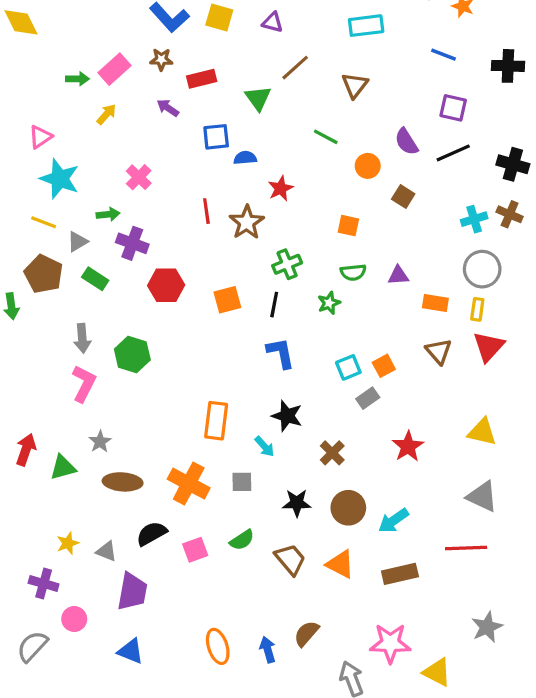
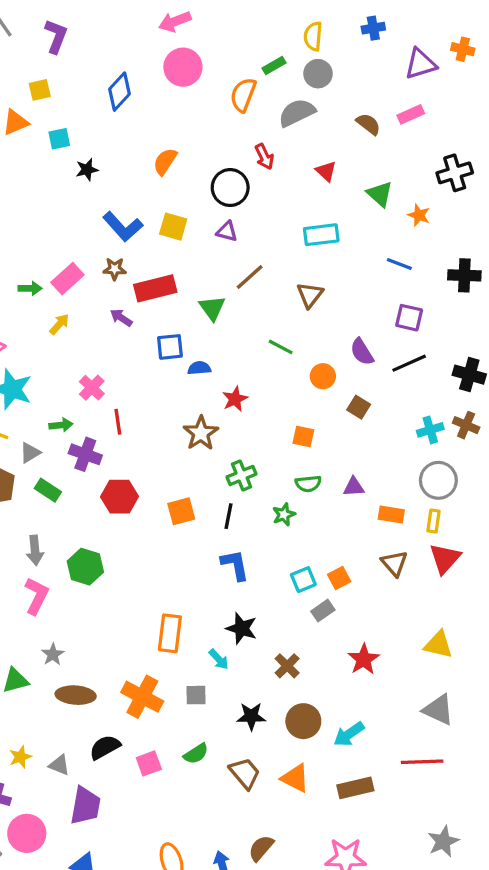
red rectangle: (202, 79) -> (155, 288), size x1.4
red line: (206, 211) -> (118, 422), moved
pink circle: (74, 619) -> (27, 833), size x1.5

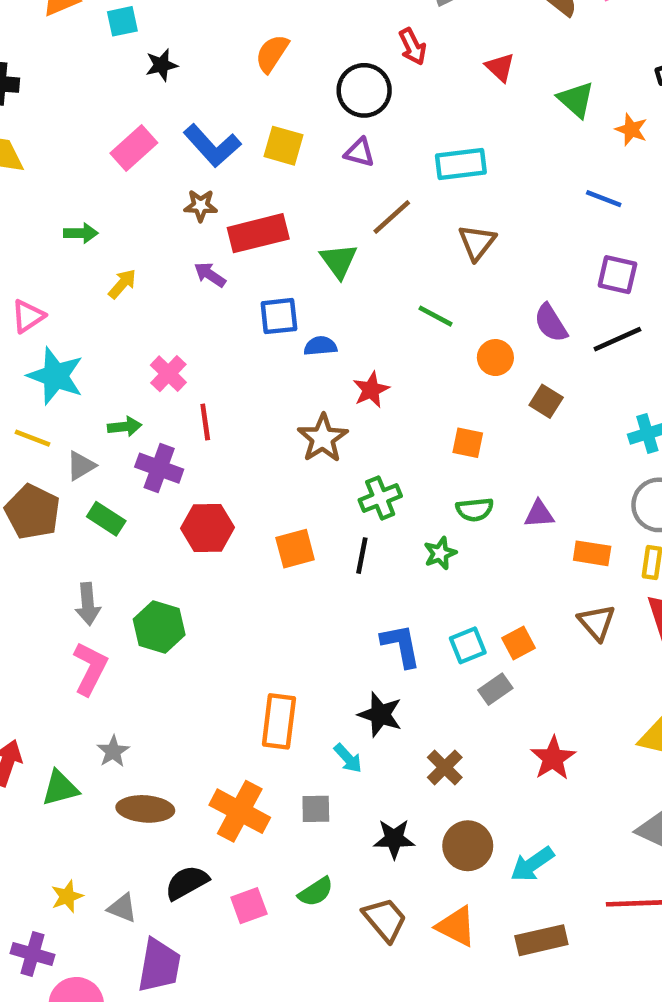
cyan rectangle: (321, 235) -> (461, 164), moved
pink rectangle: (67, 279) -> (134, 148), moved
blue L-shape: (235, 565) -> (401, 645), moved

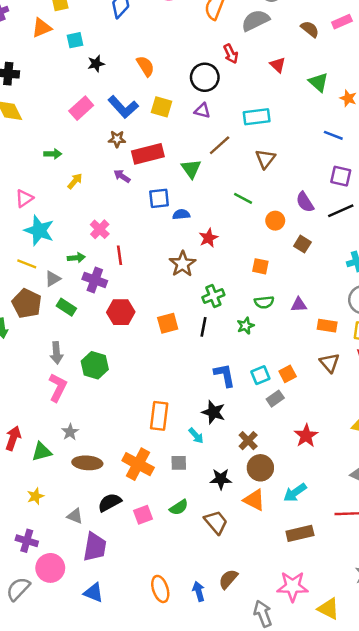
orange semicircle: (272, 54) -> (145, 66), moved, turned 115
brown circle: (468, 846) -> (260, 468), moved
yellow star: (67, 896) -> (35, 496), moved
orange triangle: (456, 926) -> (254, 500), moved

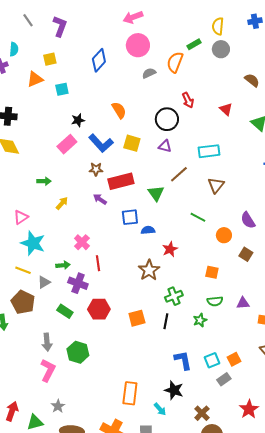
gray semicircle: (255, 20) -> (149, 73), moved, size x0.6
black star: (96, 64) -> (78, 120), moved
green rectangle: (66, 307) -> (65, 311), moved

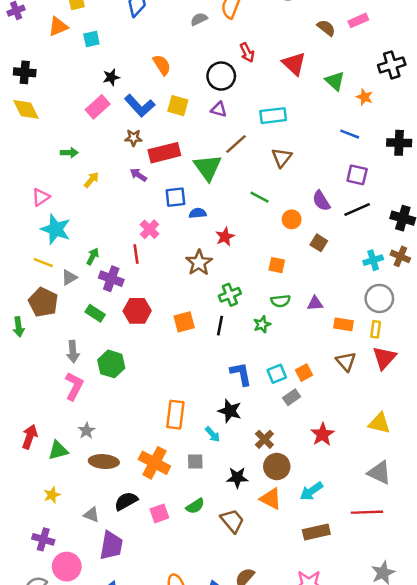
red triangle: (226, 109) -> (294, 64), size x1.5
green triangle: (156, 193) -> (208, 167), size x1.4
pink cross: (82, 242) -> (150, 229), moved
green arrow: (63, 265) -> (93, 256), turned -56

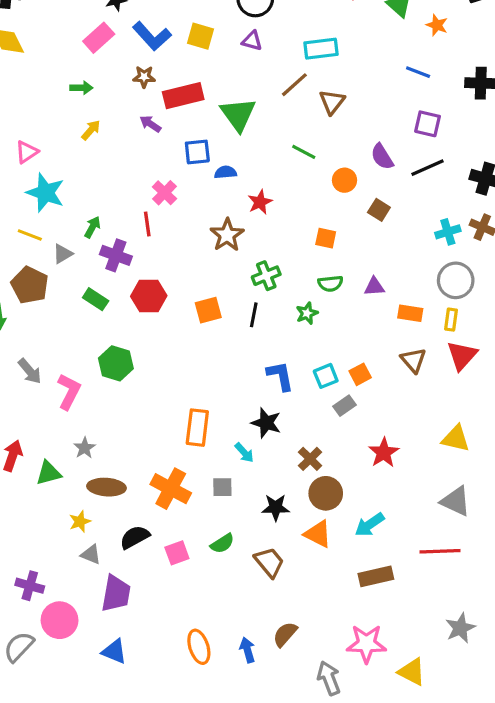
brown line: (236, 144) -> (294, 85), moved
green arrow: (69, 153) -> (81, 88), moved
gray arrow: (73, 352) -> (30, 371), moved, turned -35
yellow star: (52, 495) -> (80, 522), moved

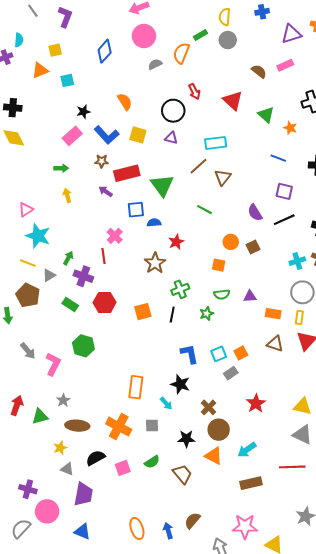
yellow arrow: (91, 130) -> (67, 195), turned -56
orange circle: (345, 180) -> (231, 242), moved
brown square: (379, 210) -> (253, 247), turned 32
brown triangle: (413, 360) -> (275, 344), turned -30
yellow triangle: (456, 439) -> (302, 406), moved

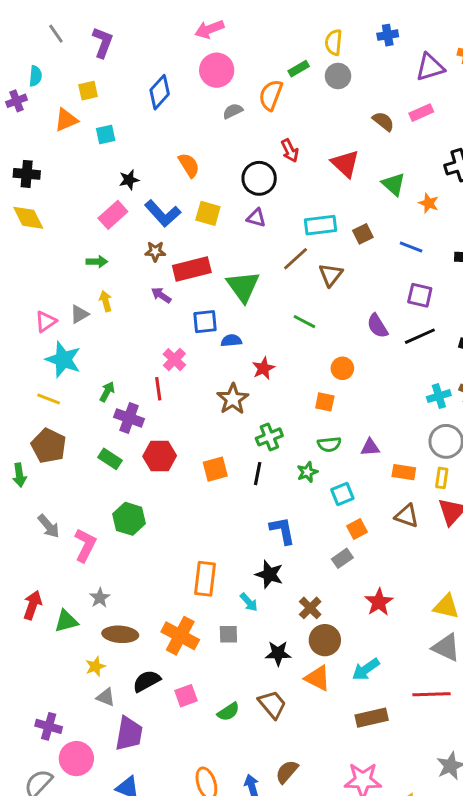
brown square: (253, 247) -> (363, 234), moved
gray triangle: (49, 275) -> (79, 314), moved
cyan square: (219, 354) -> (342, 494), moved
green semicircle: (152, 462) -> (228, 712), moved

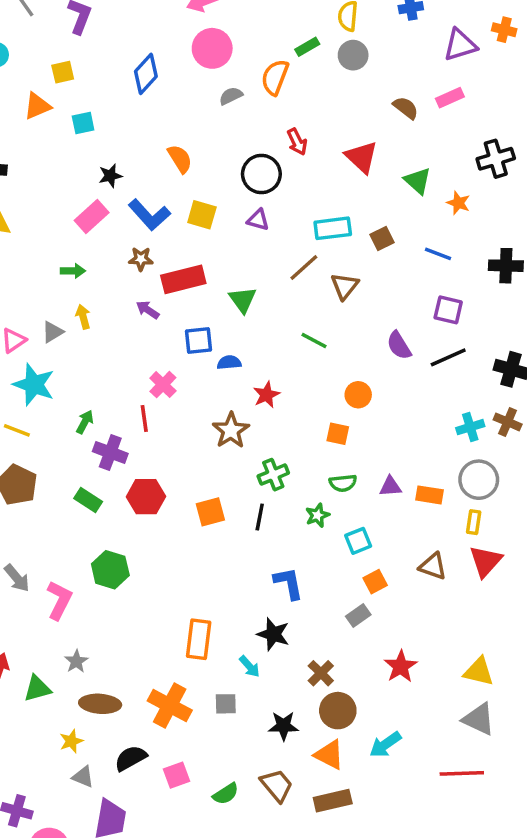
green triangle: (243, 286) -> (243, 300), size x0.7
orange rectangle: (404, 472) -> (429, 495), moved
brown rectangle: (372, 718) -> (333, 801), moved

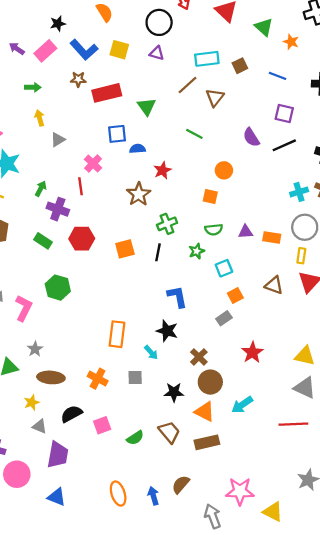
purple arrow: (148, 310) -> (17, 49), moved
gray triangle: (53, 332) -> (58, 140), moved
orange cross: (170, 705) -> (98, 379), size x0.7

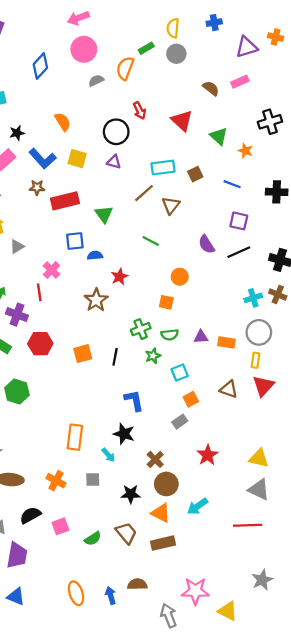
green cross: (167, 224) -> (141, 329), moved
brown semicircle: (181, 484) -> (137, 584), turned 48

